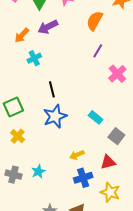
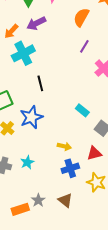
cyan cross: (34, 58) -> (23, 53), size x1.6
blue star: (55, 116) -> (31, 117), moved
yellow arrow: (77, 155) -> (64, 146), turned -144

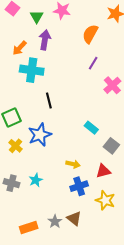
purple arrow: (36, 23) -> (45, 40), turned 126
cyan cross: (23, 53) -> (32, 70), turned 35
gray star: (38, 200) -> (55, 221), moved

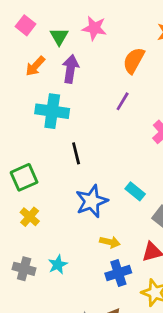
orange arrow: (20, 48) -> (35, 66), moved
purple line: (93, 63) -> (123, 101), moved
blue star: (40, 135) -> (92, 201), moved

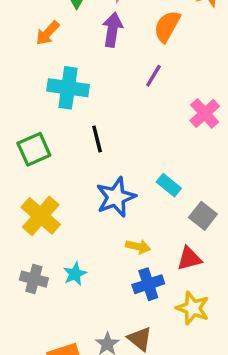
purple arrow: (70, 69) -> (112, 30), moved
green square: (24, 177) -> (34, 149), moved
yellow cross: (30, 217) -> (41, 216), size x1.6

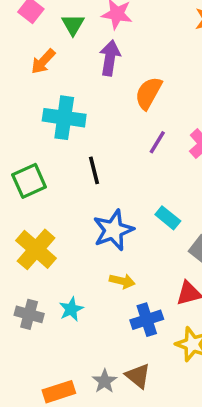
orange semicircle: (167, 26) -> (148, 93), moved
purple line: (153, 76) -> (157, 142), moved
yellow arrow: (138, 247) -> (122, 281), moved

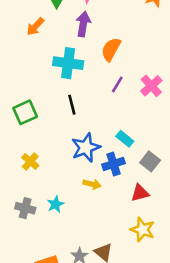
cyan cross: (64, 118) -> (68, 63), moved
yellow cross: (36, 249) -> (30, 161), size x0.6
blue cross: (147, 320) -> (113, 164), moved

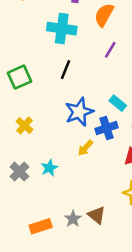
black line: (72, 105) -> (65, 70), turned 36
yellow arrow: (92, 184) -> (85, 148), turned 119
gray cross: (25, 208) -> (19, 172), turned 30

